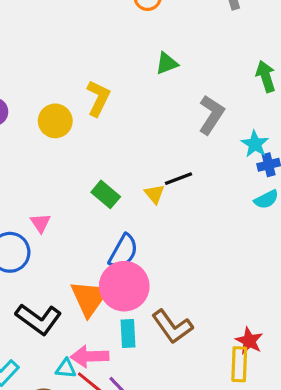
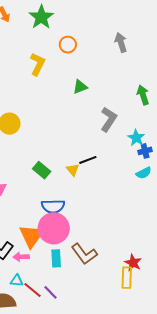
yellow L-shape: (98, 98) -> (38, 64), moved
blue semicircle: (123, 252) -> (53, 206), turned 60
pink arrow: (90, 356) -> (21, 257), moved, size x0.7

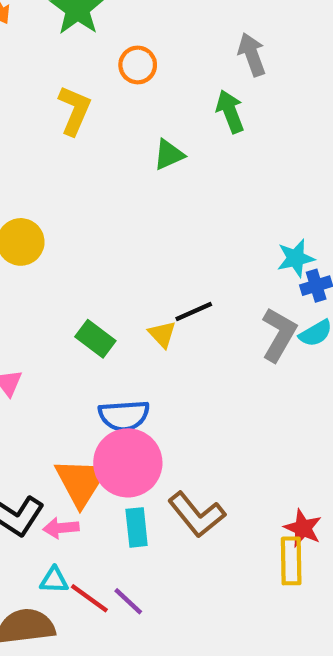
green arrow: (143, 95) -> (230, 111), moved
gray L-shape: (109, 119) -> (279, 334), moved
cyan star: (136, 138) -> (296, 258), turned 30

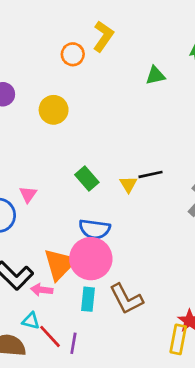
orange circle: (138, 65) -> (73, 54), moved
purple line: (128, 601) -> (73, 343), turned 45

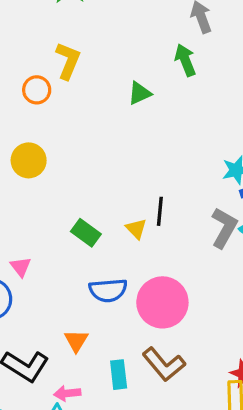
black line: (151, 174) -> (160, 211), turned -60
pink circle: (91, 259) -> (162, 302), moved
orange triangle: (60, 264) -> (76, 341), size x0.6
pink arrow: (42, 290) -> (67, 393), moved

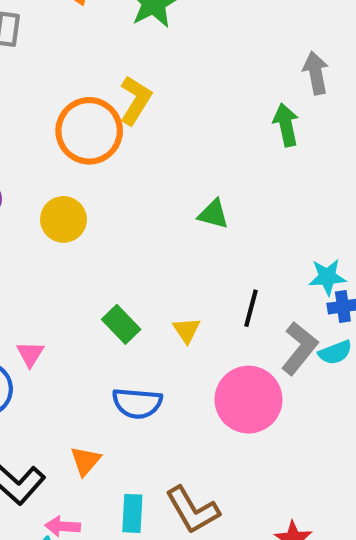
orange circle: (37, 90) -> (89, 131), size x1.8
green triangle: (140, 93) -> (213, 214), moved, turned 30
black line: (160, 211) -> (251, 308), moved
pink circle: (162, 302) -> (249, 400), moved

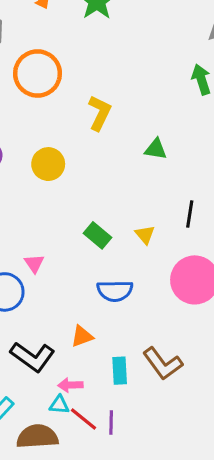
yellow L-shape: (135, 100) -> (100, 113), moved
orange circle: (89, 131) -> (38, 73), moved
orange triangle: (85, 461) -> (82, 336), turned 35

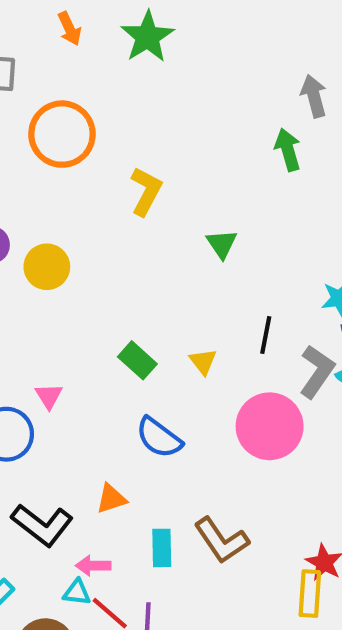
green triangle: (156, 149) -> (222, 244), turned 45
yellow circle: (48, 164) -> (47, 267), moved
blue semicircle: (115, 291) -> (159, 438), turned 36

